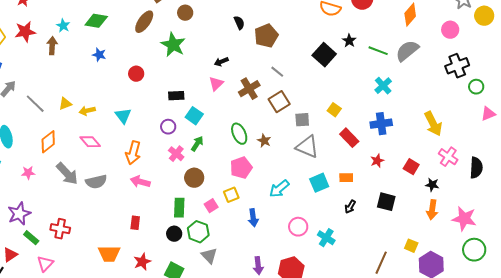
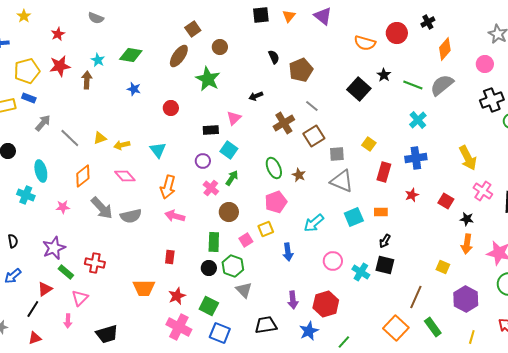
pink triangle: (216, 84) -> (234, 118), moved
red rectangle: (349, 138) -> (384, 172), turned 60
black square: (386, 202) -> (385, 265), moved
yellow square: (411, 246) -> (443, 267), moved

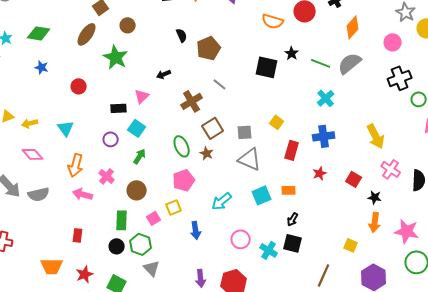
black square: (359, 89) -> (267, 67), turned -30
brown square: (314, 136) -> (213, 128), moved
pink cross: (211, 188) -> (107, 176), moved

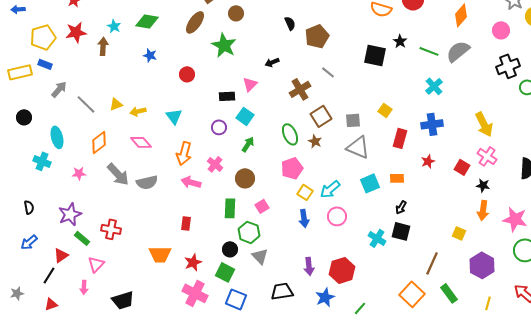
pink cross: (391, 169) -> (487, 156), moved
yellow square: (174, 207) -> (305, 192), moved, turned -35
pink circle: (241, 239) -> (337, 216), moved
black circle: (117, 246) -> (230, 249), moved

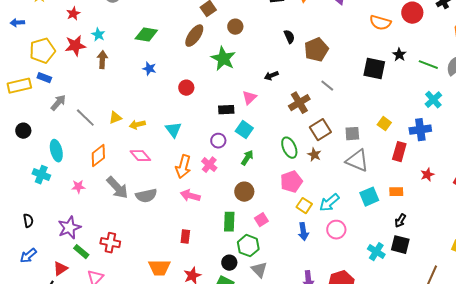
cyan star: (114, 26) -> (98, 35), moved
blue cross: (432, 124) -> (420, 130), moved
pink cross: (215, 164) -> (209, 165), moved

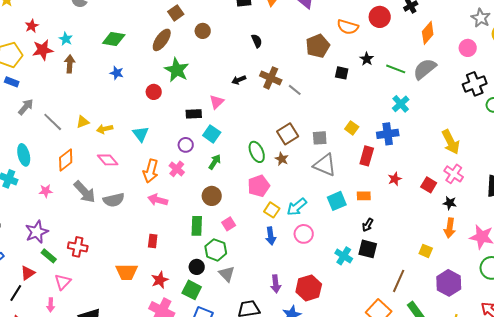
red star: (73, 14) -> (32, 26), moved
brown pentagon: (316, 50) -> (318, 46), moved
green star: (223, 59) -> (177, 70), moved
black square: (374, 69) -> (342, 73), size x0.6
brown cross: (299, 103) -> (271, 78), moved, turned -35

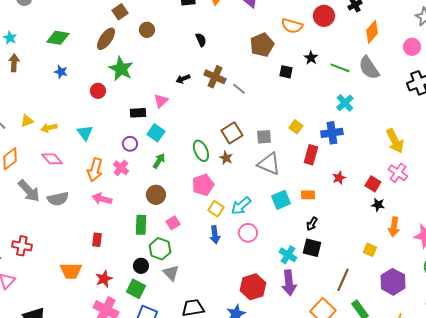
gray semicircle: (425, 69) -> (369, 68), turned -85
black star: (450, 203) -> (378, 205), moved
purple arrow: (276, 284) -> (289, 283), moved, size x1.4

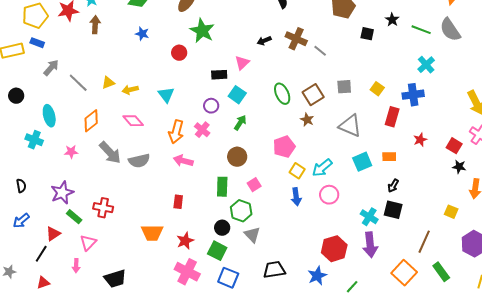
gray square: (264, 137) -> (344, 87), moved
green ellipse: (201, 151) -> (282, 94), moved

